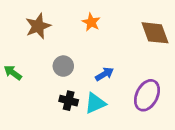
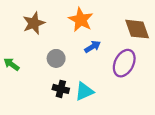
orange star: (91, 22) -> (81, 20), size x1.5
blue arrow: (104, 74) -> (93, 47), moved
purple ellipse: (147, 95) -> (124, 63), moved

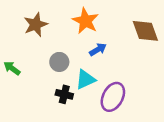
purple ellipse: (124, 63) -> (113, 97), moved
cyan triangle: (84, 91) -> (85, 79), moved

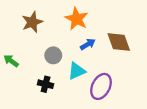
brown diamond: (145, 31) -> (119, 42), moved
black cross: (64, 94) -> (46, 84), moved

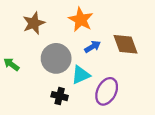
gray circle: (53, 55) -> (56, 58), size x1.6
black cross: (46, 84) -> (60, 96), moved

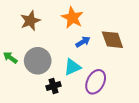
gray circle: (56, 58) -> (38, 61), moved
black cross: (60, 96) -> (53, 86), turned -32

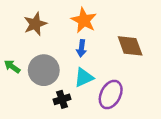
blue arrow: (83, 42) -> (81, 48), moved, turned 128

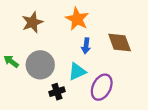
blue arrow: (81, 48) -> (86, 46), moved

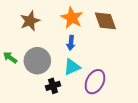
brown diamond: (120, 42) -> (105, 21), moved
blue arrow: (86, 46) -> (71, 43), moved

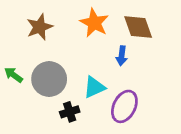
blue arrow: (71, 43) -> (122, 56), moved

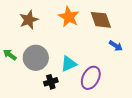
blue arrow: (122, 56) -> (116, 46), moved, turned -64

